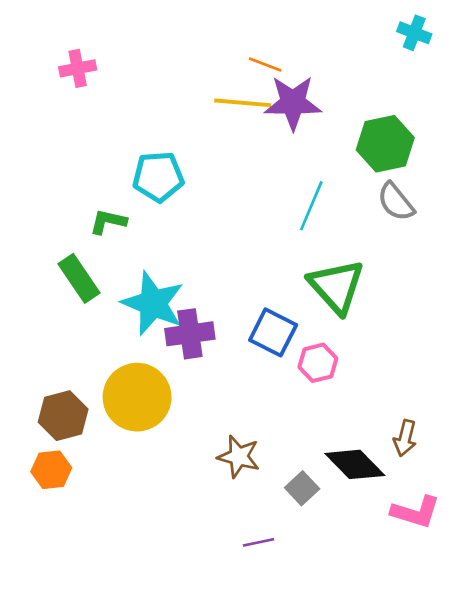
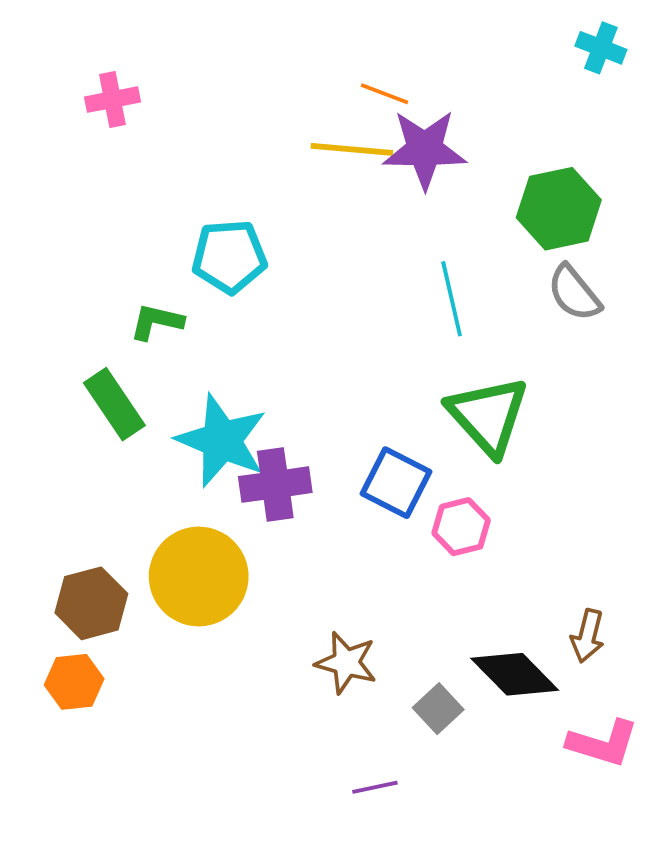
cyan line: (311, 206) -> (452, 299), turned -36

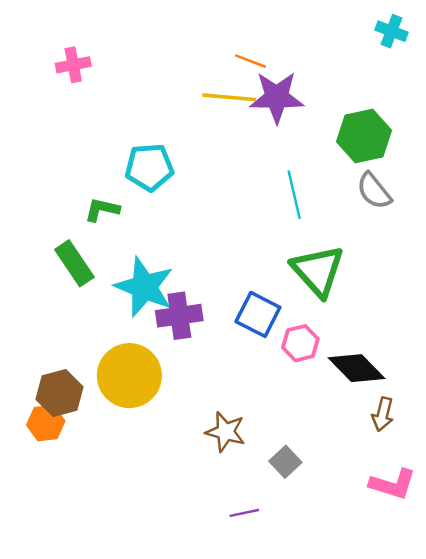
black diamond: (515, 674) -> (357, 368), moved
orange hexagon: (74, 682) -> (46, 423), moved

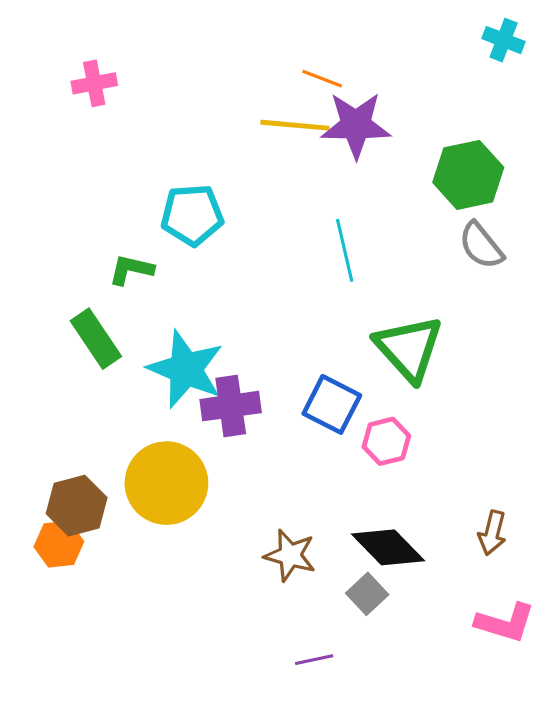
cyan line: (294, 195) -> (345, 250), moved
black diamond: (357, 368) -> (388, 547), moved

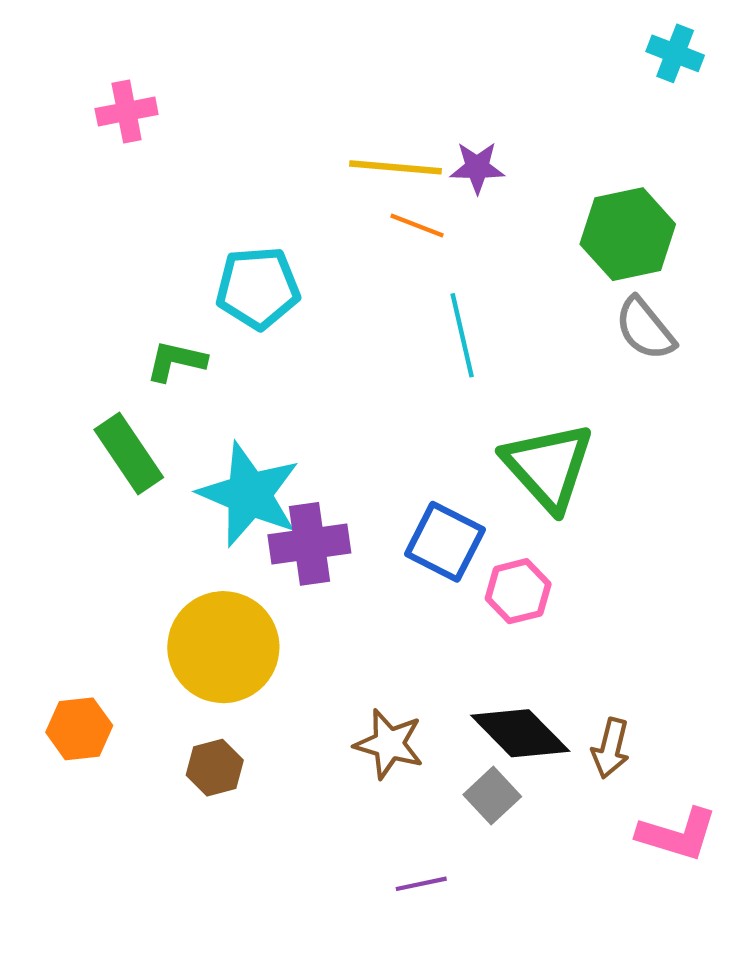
orange line: (322, 79) -> (417, 226), moved
purple star: (356, 125) -> (477, 167), size x0.6
brown hexagon: (77, 506) -> (215, 768), moved, size x0.7
brown arrow: (492, 533) -> (611, 748), moved

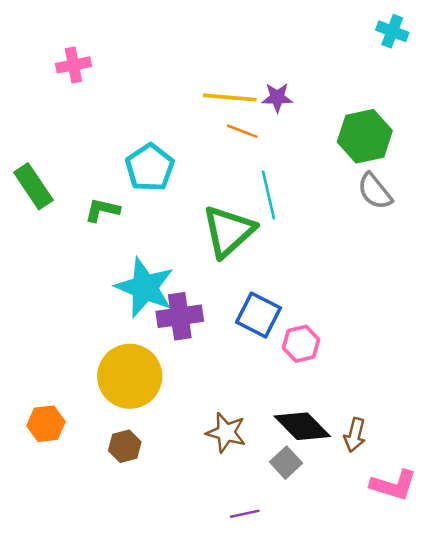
cyan pentagon: (258, 288) -> (150, 167), turned -30
green rectangle: (129, 454) -> (33, 186), moved
green triangle: (548, 466) -> (229, 231), moved, turned 30

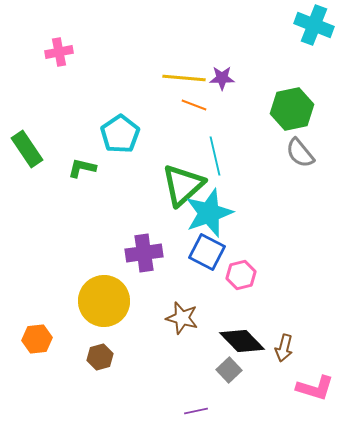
cyan cross: (392, 31) -> (314, 25), size x1.5
cyan star: (145, 288) -> (209, 213), moved, turned 30
brown star: (226, 433) -> (182, 318), moved

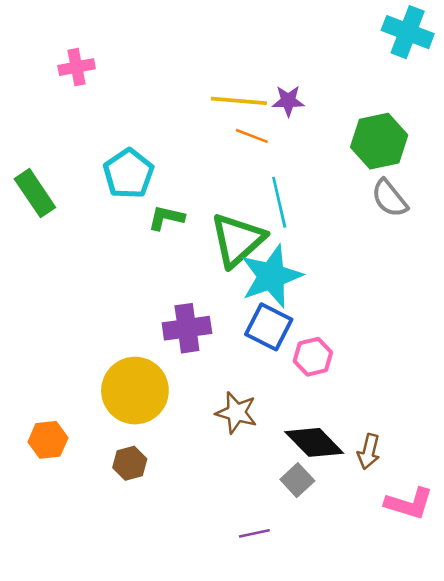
cyan pentagon: (120, 134) -> (128, 174), moved
green L-shape: (82, 168) -> (166, 218), moved

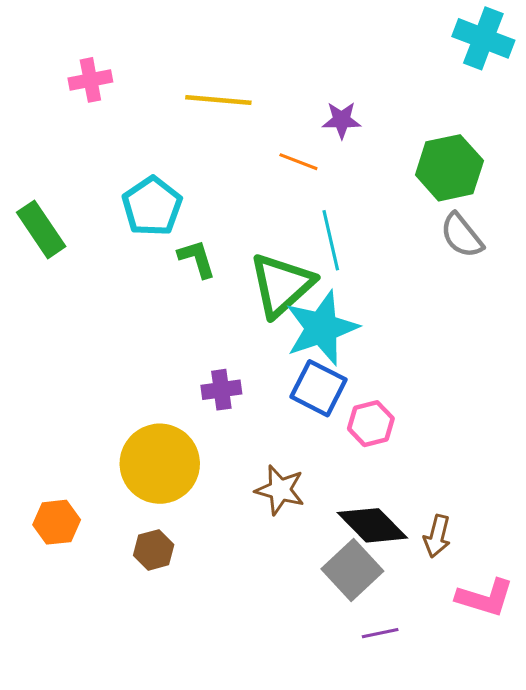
yellow line: (239, 101) -> (218, 100), moved
green L-shape: (166, 218) -> (197, 259), turned 60
purple cross: (187, 328) -> (221, 390), size x0.7
gray square: (297, 480) -> (352, 570), size x1.5
purple line: (254, 533) -> (380, 633), moved

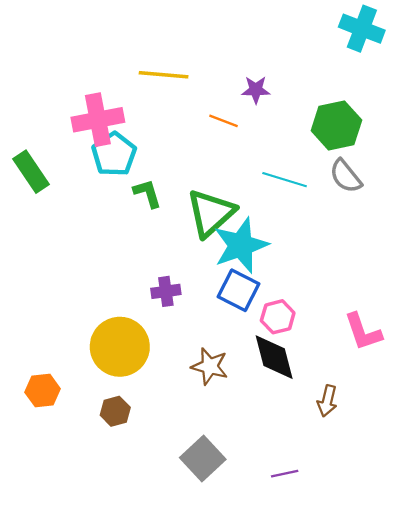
pink cross: (90, 80) -> (98, 120), moved, size x1.6
cyan line: (331, 240) -> (285, 180), moved, turned -60
black diamond: (372, 525) -> (274, 357), moved, turned 30
gray square: (352, 570) -> (203, 459), moved
pink L-shape: (485, 598) -> (363, 332), moved, turned 54

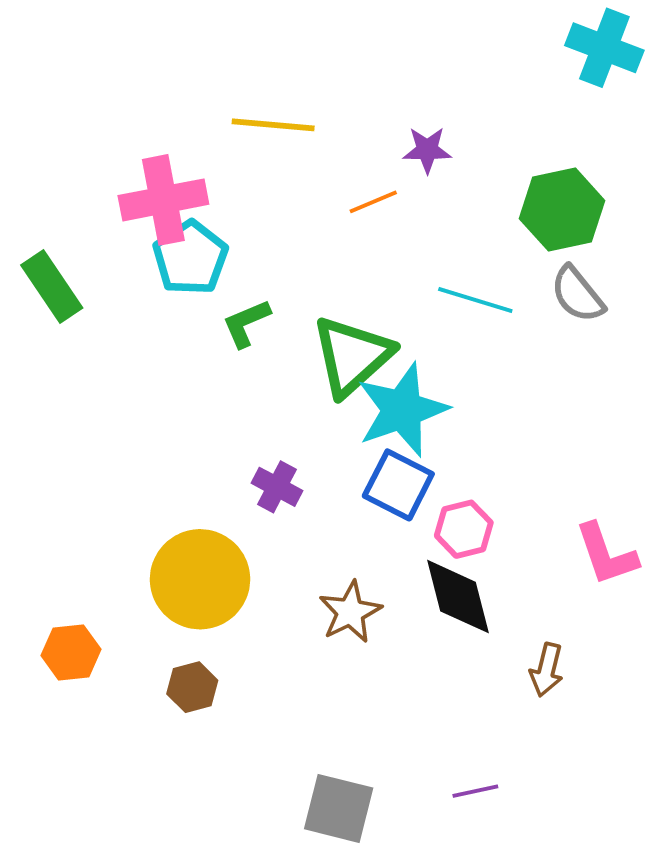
orange line: (224, 121) -> (373, 202), turned -44
green L-shape: (147, 193) -> (246, 323), turned -96
purple cross: (166, 291) -> (277, 487), turned 36
brown star: (210, 366) -> (350, 612), turned 30
gray square: (203, 459) -> (339, 808), moved, turned -33

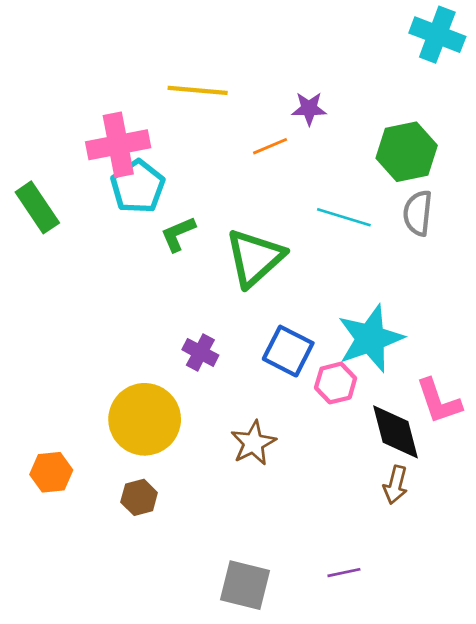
gray semicircle: (577, 294) -> (418, 213), turned 45
cyan star: (402, 410) -> (370, 338), moved
black diamond: (458, 597) -> (395, 432), moved

